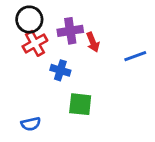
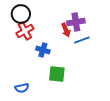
purple cross: (70, 31) -> (76, 22), moved
blue line: (135, 56) -> (82, 40), moved

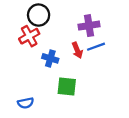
black circle: (21, 14) -> (39, 15), moved
red arrow: (66, 30) -> (77, 50), moved

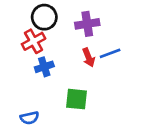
purple cross: (89, 26) -> (87, 24), moved
blue cross: (50, 58) -> (44, 67), moved, turned -35

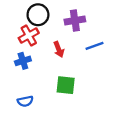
red arrow: (89, 57) -> (59, 49), moved
blue cross: (44, 67) -> (23, 61), moved

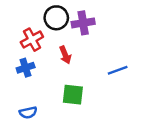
black circle: (38, 15) -> (56, 18), moved
blue line: (94, 46) -> (118, 70), moved

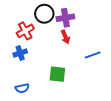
red arrow: (65, 55) -> (65, 37), moved

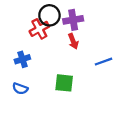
red cross: (25, 31) -> (39, 29), moved
blue semicircle: (22, 88) -> (20, 89), moved, turned 32

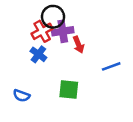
purple cross: (73, 20) -> (63, 31), moved
blue cross: (22, 59) -> (38, 54), moved, turned -35

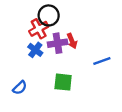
purple cross: (63, 31) -> (58, 43), moved
blue semicircle: (21, 96) -> (20, 88), turned -64

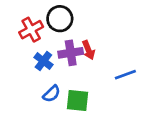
red cross: (39, 29) -> (31, 30), moved
blue semicircle: (20, 88) -> (52, 94), moved

